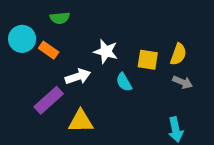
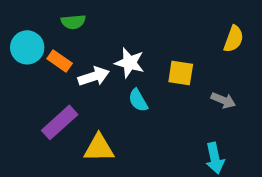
yellow semicircle: (178, 54) -> (234, 39), moved
white arrow: (78, 77) -> (94, 76), moved
cyan semicircle: (124, 82) -> (138, 100), moved

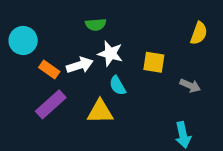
green semicircle: (73, 22) -> (96, 25), moved
orange rectangle: (60, 61) -> (49, 70), moved
yellow triangle: (99, 148) -> (100, 112), moved

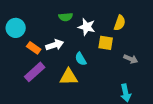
yellow semicircle: (199, 33) -> (120, 23), moved
white star: (110, 54) -> (87, 27), moved

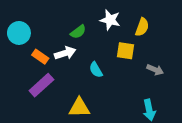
green semicircle: (66, 17) -> (78, 32), moved, turned -32
white star: (87, 27) -> (110, 20), moved
yellow triangle: (69, 77) -> (79, 108), moved

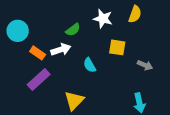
yellow semicircle: (142, 27) -> (135, 14), moved
yellow triangle: (79, 108) -> (74, 101), turned -45

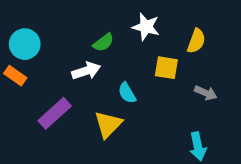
yellow semicircle: (135, 14) -> (196, 41), moved
orange rectangle: (38, 53) -> (15, 76), moved
yellow triangle: (74, 101) -> (108, 124), moved

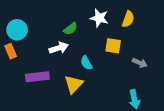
yellow semicircle: (196, 41) -> (128, 19), moved
orange rectangle: (15, 76) -> (11, 51), turned 32
purple rectangle: (55, 113) -> (37, 77), turned 35

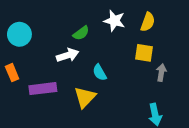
yellow square: (113, 46) -> (144, 53), moved
orange rectangle: (11, 51) -> (12, 73), moved
gray arrow: (140, 63) -> (161, 73), turned -104

